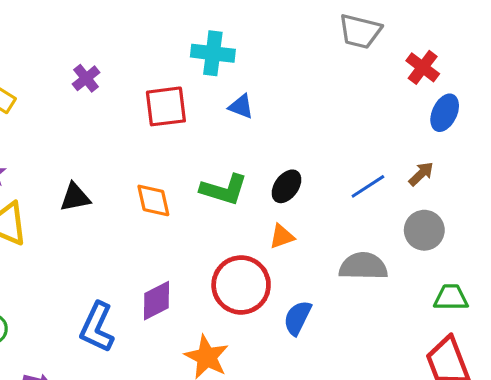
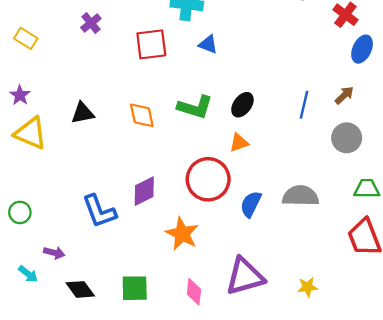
blue line: (368, 186) -> (304, 105), turned -44
gray semicircle: (363, 266) -> (300, 196), moved
blue L-shape: (97, 327) -> (99, 211), turned -45

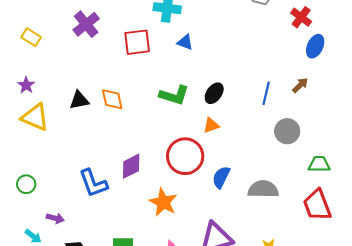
purple cross: (91, 23) -> (86, 24), size x1.5
orange diamond: (142, 115) -> (112, 99), moved
gray circle: (347, 138) -> (287, 131), moved
gray semicircle: (300, 196) -> (263, 189), moved

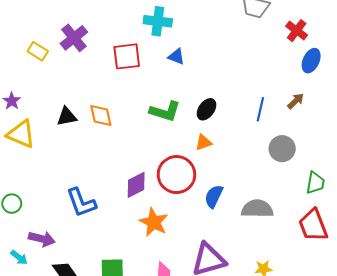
yellow rectangle: (31, 37) -> (38, 51), moved
green trapezoid: (319, 164) -> (315, 183), turned 100
purple diamond: (131, 166) -> (136, 185), moved
purple arrow: (55, 218) -> (42, 239), size x1.4

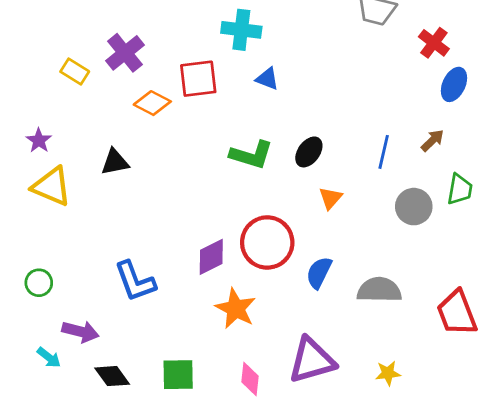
orange diamond: (101, 116) -> (152, 103), moved, turned -50
orange triangle: (203, 142) -> (330, 198), moved, turned -30
green trapezoid: (315, 183) -> (460, 189), moved

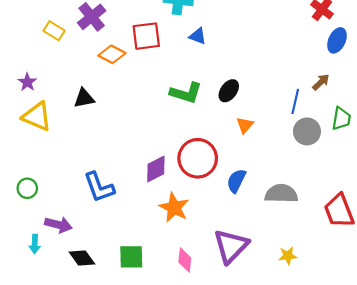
blue line: (384, 152) -> (295, 101), moved
cyan arrow: (49, 357) -> (35, 244), turned 54
purple triangle: (312, 360) -> (231, 246), turned -30

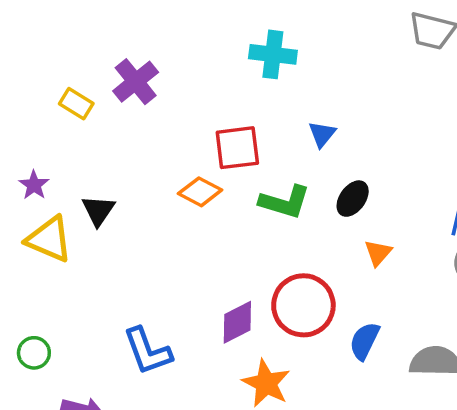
red square: (146, 36) -> (237, 148), moved
blue triangle: (198, 36) -> (322, 134), moved, turned 48
orange diamond: (112, 54) -> (200, 192), moved
black triangle: (84, 98) -> (98, 210), moved, turned -45

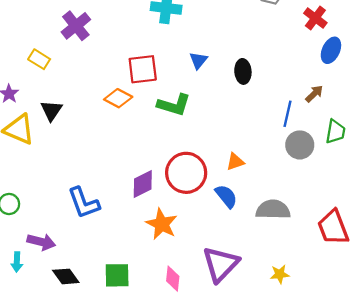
yellow rectangle: (76, 104) -> (39, 59), moved
black ellipse: (353, 199) -> (243, 71), moved, turned -40
orange triangle: (378, 253) -> (235, 162), moved, turned 30
blue semicircle: (364, 341) -> (226, 196), turned 115

